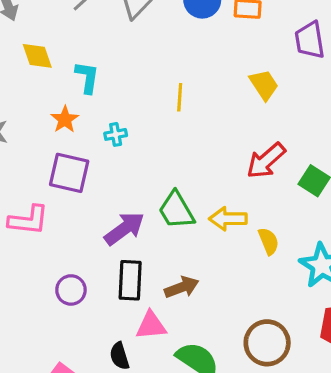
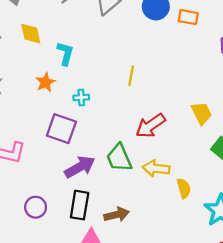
yellow trapezoid: (264, 85) -> (202, 113), moved
red arrow: (266, 161) -> (151, 126), moved
purple square: (69, 173) -> (61, 129), moved

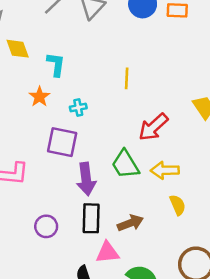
purple arrow: (80, 167) -> (86, 179), turned 120
yellow semicircle: (184, 188) -> (178, 205), moved

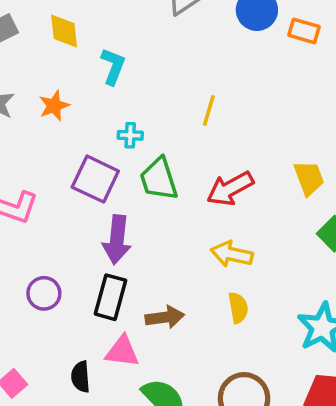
orange star: (39, 97) -> (54, 106), moved
green trapezoid: (125, 164) -> (159, 179), moved

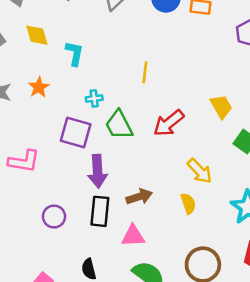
yellow arrow: (232, 254) -> (200, 171), moved, turned -136
brown arrow: (165, 317) -> (139, 197), moved
pink triangle: (122, 351) -> (133, 236), moved

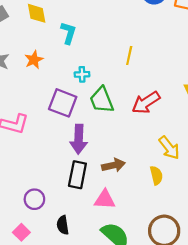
purple circle: (54, 217) -> (34, 199), moved

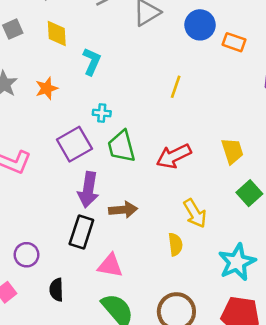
yellow line: (129, 56) -> (176, 87), moved
purple square: (63, 103) -> (74, 144), turned 32
brown arrow: (113, 165) -> (123, 210), moved

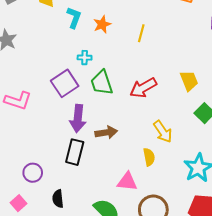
orange star: (47, 88) -> (102, 24), moved
pink triangle: (110, 266) -> (127, 182), moved

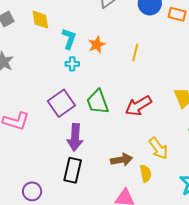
cyan cross: (85, 58) -> (72, 64), moved
brown arrow: (106, 132) -> (122, 160), moved

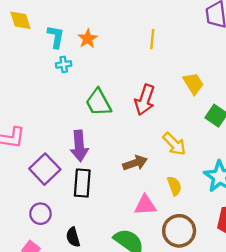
yellow line: (135, 52) -> (152, 39), moved
purple square: (61, 103) -> (45, 169), moved
red arrow: (138, 106) -> (145, 100), turned -32
yellow semicircle: (146, 173) -> (174, 186), moved

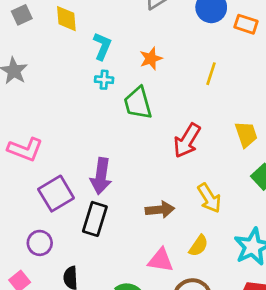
orange star: (88, 39) -> (151, 58), moved
green trapezoid: (98, 102) -> (138, 103), moved
yellow semicircle: (174, 186) -> (199, 246), turned 42

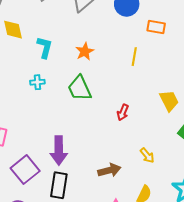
orange rectangle: (246, 24) -> (156, 27), moved
cyan cross: (104, 80) -> (37, 82), moved
red arrow: (187, 141) -> (123, 112), size x0.6
yellow arrow: (209, 198) -> (147, 155), size x0.7

